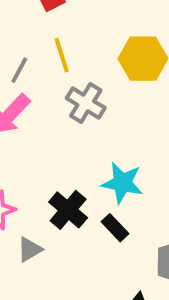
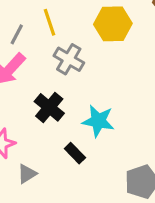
black cross: (68, 210) -> (49, 107), moved
black rectangle: (115, 228) -> (75, 153), moved

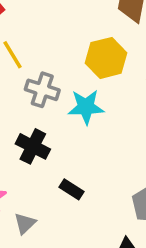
yellow hexagon: (113, 24) -> (106, 58), moved
cyan star: (98, 121) -> (86, 107), moved

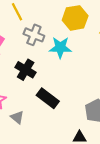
black rectangle: (72, 189) -> (48, 98), size x1.5
gray triangle: (25, 223) -> (17, 117), turned -40

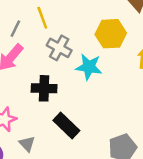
black cross: (26, 70) -> (44, 88), turned -36

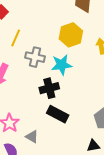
yellow line: (42, 18) -> (16, 38), turned 60
black cross: (44, 88) -> (49, 88), moved

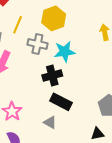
yellow hexagon: (71, 35) -> (54, 18), moved
gray triangle: (32, 137) -> (50, 122), moved

